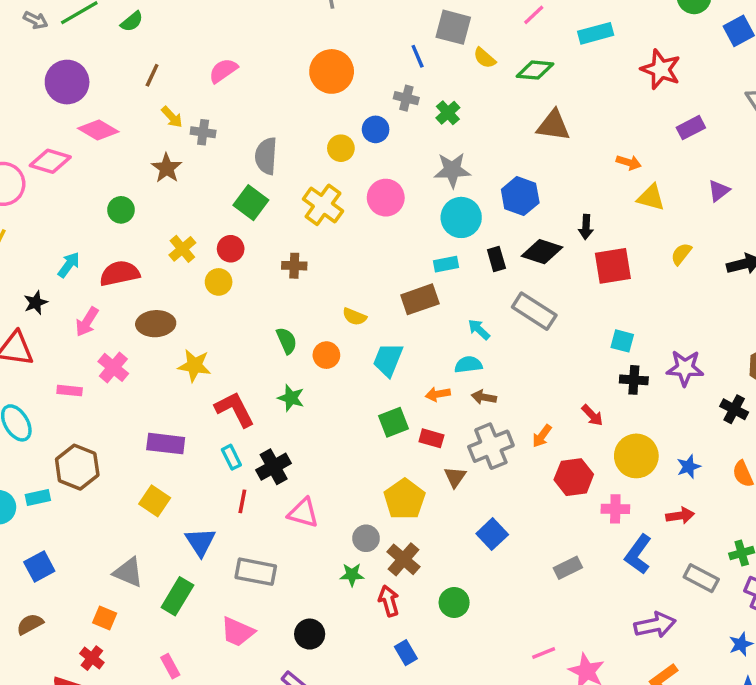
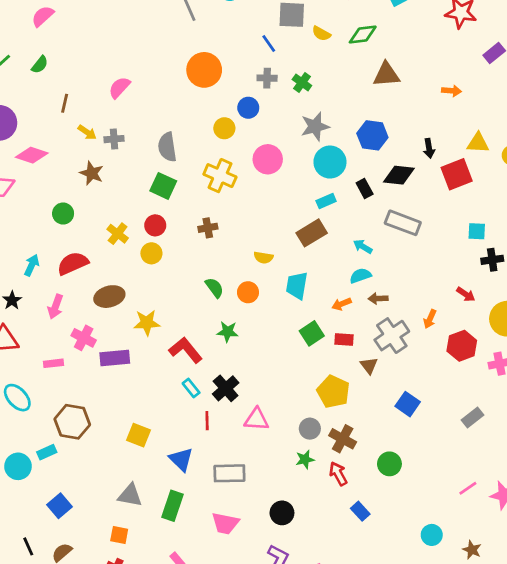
yellow triangle: (651, 197) -> (478, 143), moved
purple rectangle: (166, 444) -> (115, 358), moved

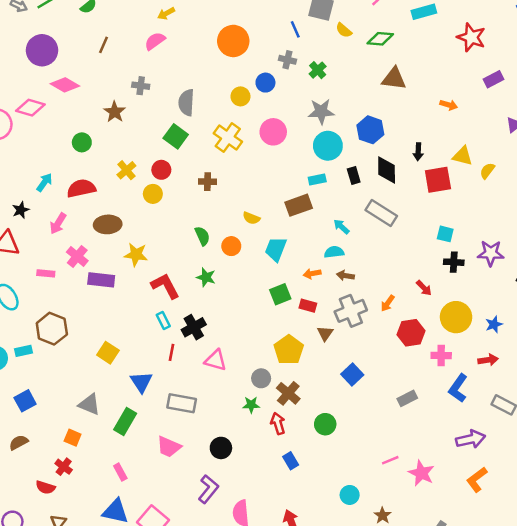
yellow arrow: (87, 132) -> (166, 13), moved, turned 105
black diamond: (399, 175) -> (387, 170), turned 72

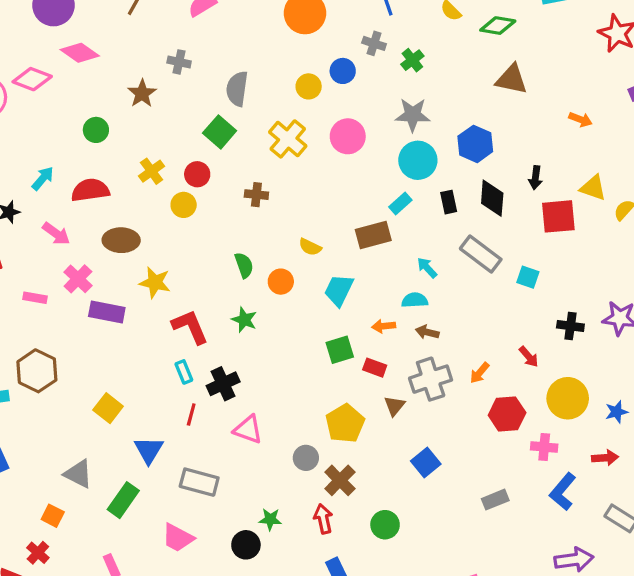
cyan rectangle: (317, 180) -> (400, 203), turned -35
pink arrow: (58, 223) -> (56, 234), turned -90
cyan square: (445, 234) -> (528, 277), moved
green star: (251, 405) -> (270, 519), moved

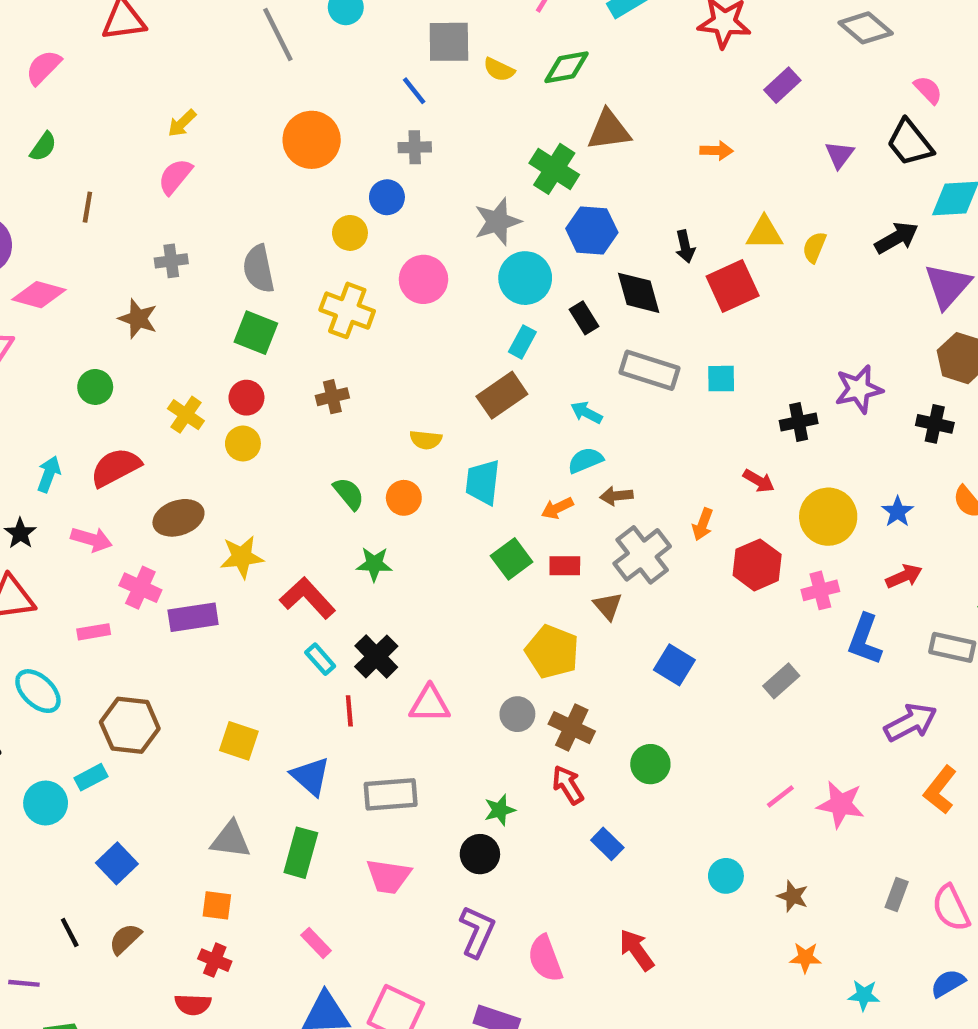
green cross: (412, 60) -> (554, 169), moved, size x1.5

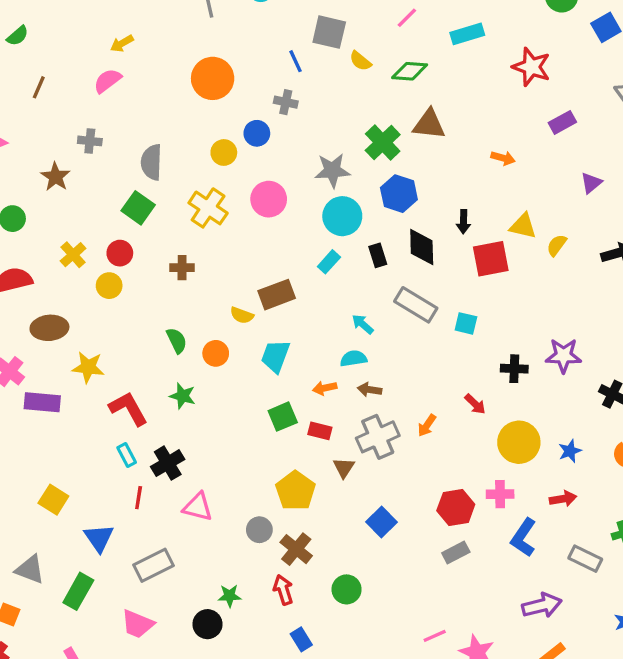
brown rectangle: (502, 395) -> (277, 295), moved
red hexagon: (757, 565) -> (456, 508), moved
gray rectangle: (391, 794) -> (154, 565), turned -36

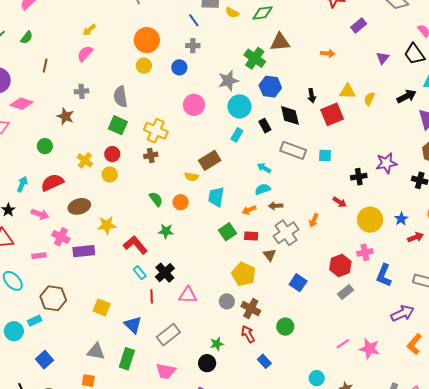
yellow circle: (224, 152) -> (144, 66), moved
yellow cross: (208, 208) -> (156, 131), moved
red arrow: (563, 499) -> (415, 237), moved

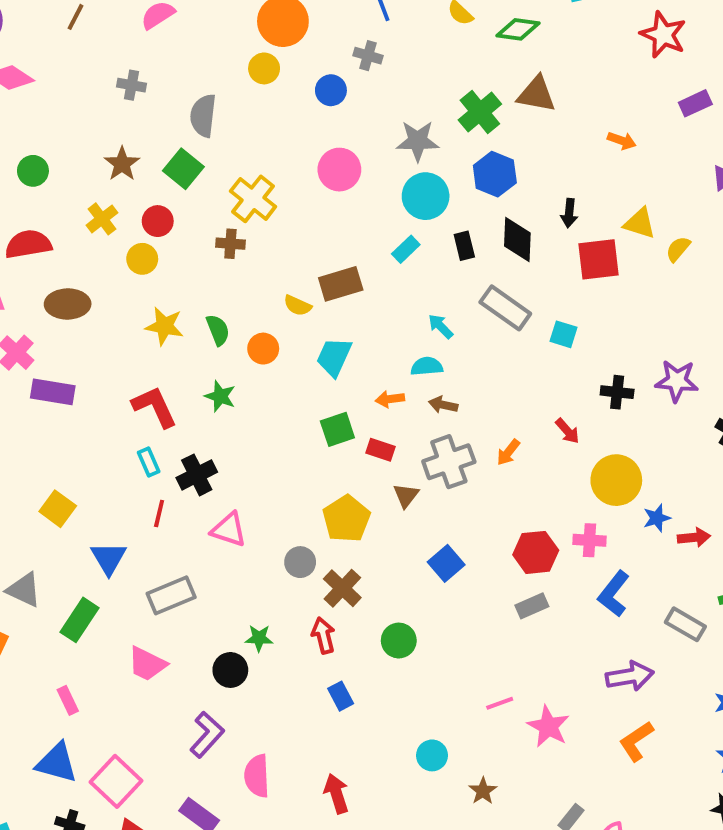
brown star: (65, 116) -> (122, 164), moved
blue star: (401, 219) -> (657, 518), moved
yellow star: (107, 225) -> (164, 326), moved

